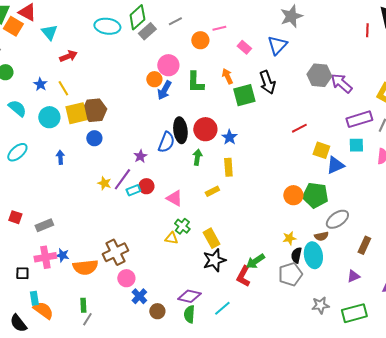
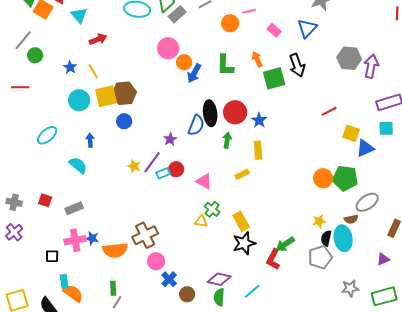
pink circle: (168, 65) -> (168, 48), moved
purple arrow: (341, 83) -> (371, 66), turned 60
cyan semicircle: (17, 108) -> (78, 165), moved

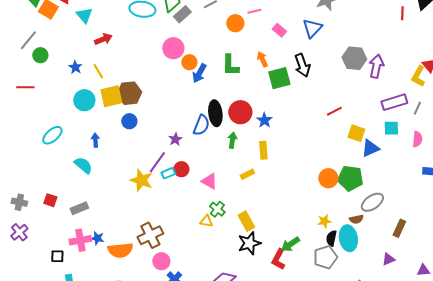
yellow star: (134, 166) -> (141, 180), moved, size x1.6

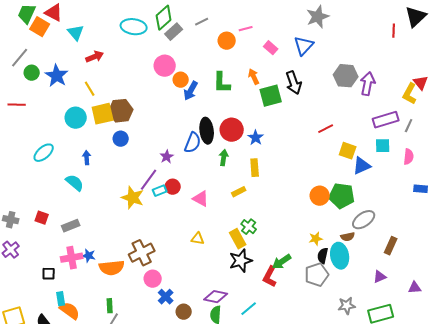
blue star: (75, 67) -> (57, 76), moved, size x1.6
green cross: (217, 209) -> (249, 227), moved

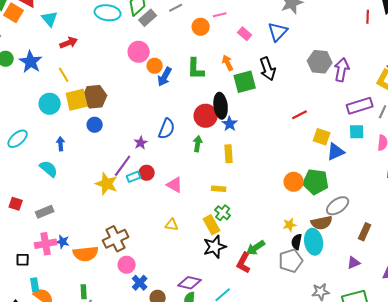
black ellipse: (207, 131) -> (221, 106), moved
yellow rectangle: (239, 192) -> (219, 189), moved, turned 32
brown semicircle: (348, 237) -> (322, 223), size x1.5

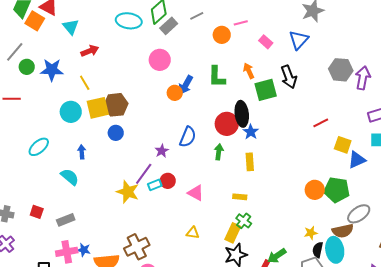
blue star: (31, 62) -> (52, 70), turned -30
orange circle: (155, 66) -> (175, 93), moved
yellow rectangle: (212, 225) -> (233, 233), turned 54

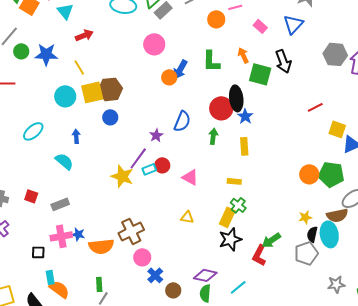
green square: (266, 90) -> (260, 74), turned 30

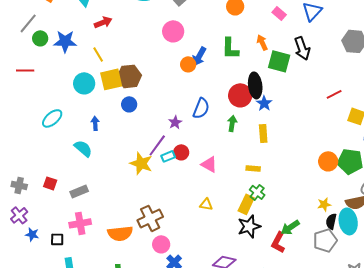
blue star: (78, 234) -> (32, 234), moved

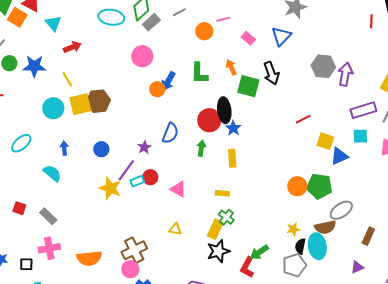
blue circle: (129, 104) -> (101, 149), moved
gray rectangle: (79, 191) -> (48, 216), turned 66
brown cross: (150, 218) -> (134, 250), moved

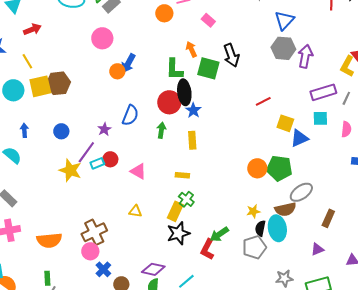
blue triangle: (281, 36) -> (284, 20), moved
green L-shape: (199, 73) -> (174, 69), moved

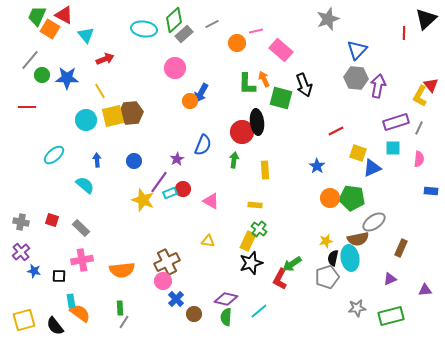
pink rectangle: (208, 20) -> (281, 50), size x1.6
green L-shape: (174, 69) -> (247, 84), moved
blue star: (193, 110) -> (317, 166), moved

